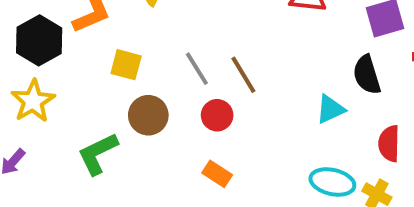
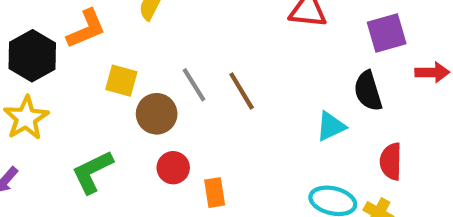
brown circle: (148, 115) -> (157, 114), moved
red circle: (217, 115) -> (173, 168), moved
orange rectangle: (217, 174) -> (215, 193), turned 48

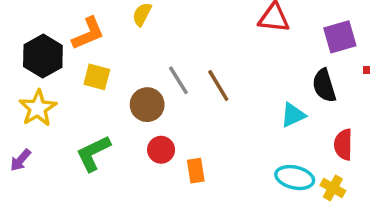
yellow square: (121, 81) -> (97, 77), moved

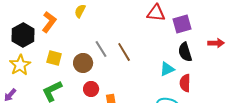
orange L-shape: (88, 33) -> (49, 22), turned -30
purple square: (340, 37) -> (182, 24), moved
yellow square: (97, 77) -> (54, 58), moved
red semicircle: (343, 145) -> (185, 83), moved

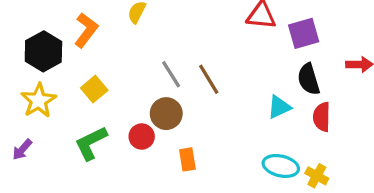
yellow square: (54, 58) -> (94, 89), turned 35
brown circle: (83, 63) -> (166, 114), moved
red semicircle: (185, 83) -> (322, 117), moved
red circle: (91, 89) -> (142, 137), moved

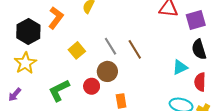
yellow square: (94, 89) -> (77, 50), moved
red semicircle: (322, 117) -> (200, 82), moved

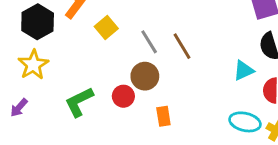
yellow square: (77, 50) -> (106, 28), moved

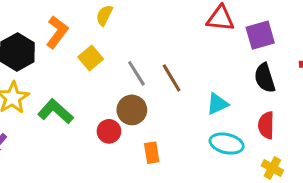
cyan triangle: (244, 70) -> (217, 104), moved
green L-shape: (79, 102) -> (56, 111), moved, turned 68
cyan ellipse: (245, 122) -> (227, 144), moved

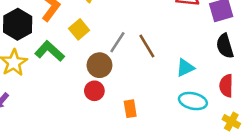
gray line: (136, 73) -> (117, 42), turned 65
brown circle: (132, 110) -> (99, 65), moved
green L-shape: (56, 111) -> (50, 51), moved

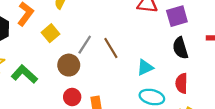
green L-shape: (50, 51) -> (24, 74), moved
red circle: (94, 91) -> (72, 97), moved

